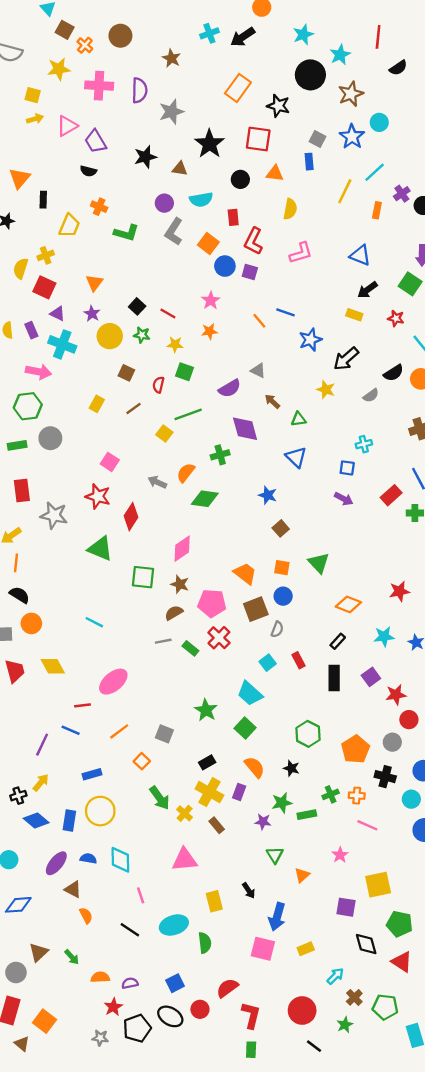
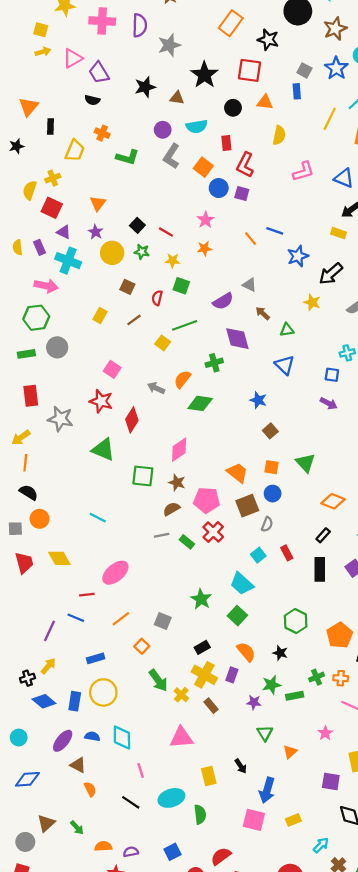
pink L-shape: (301, 253) -> (303, 172), moved

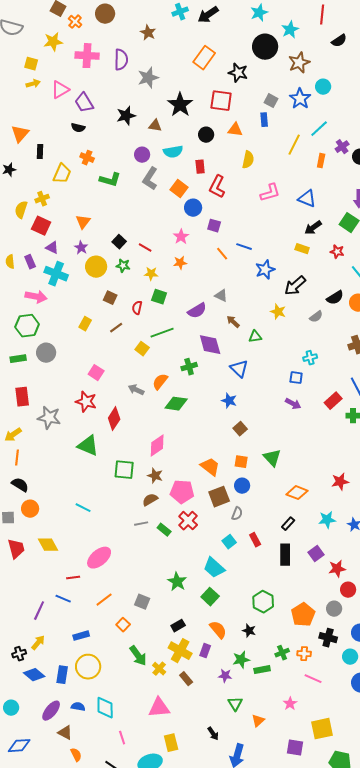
purple square: (242, 194) -> (214, 226), moved
blue triangle: (285, 365) -> (239, 369), moved
yellow rectangle: (209, 776) -> (171, 743), moved

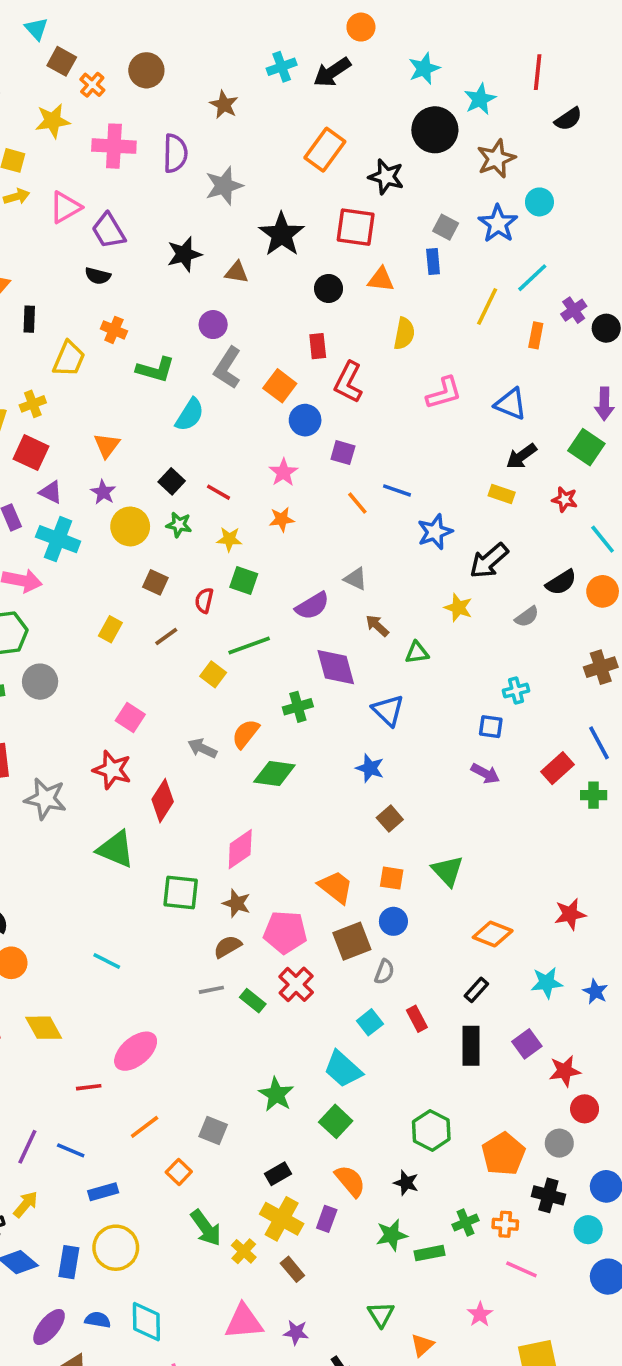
cyan semicircle: (173, 152) -> (190, 415), moved, turned -48
blue line: (63, 599) -> (71, 1150), moved
purple star: (225, 676) -> (296, 1332), moved

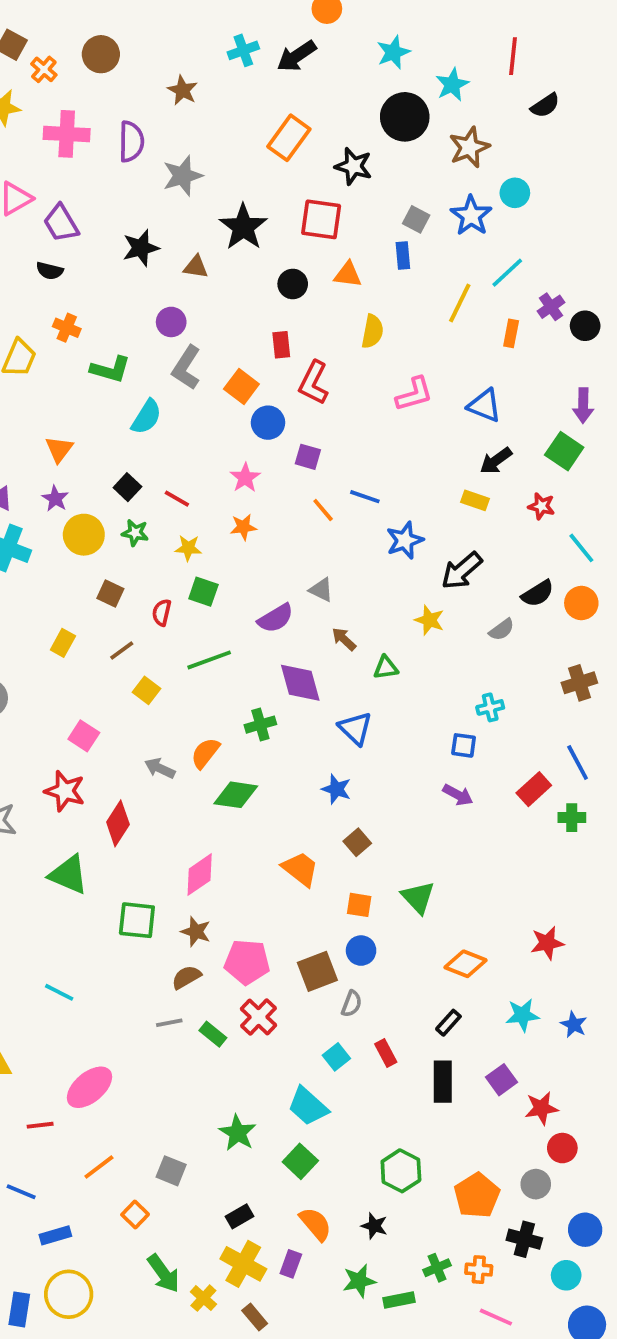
yellow square: (213, 674) -> (146, 690), moved
orange trapezoid: (336, 887) -> (300, 869), moved

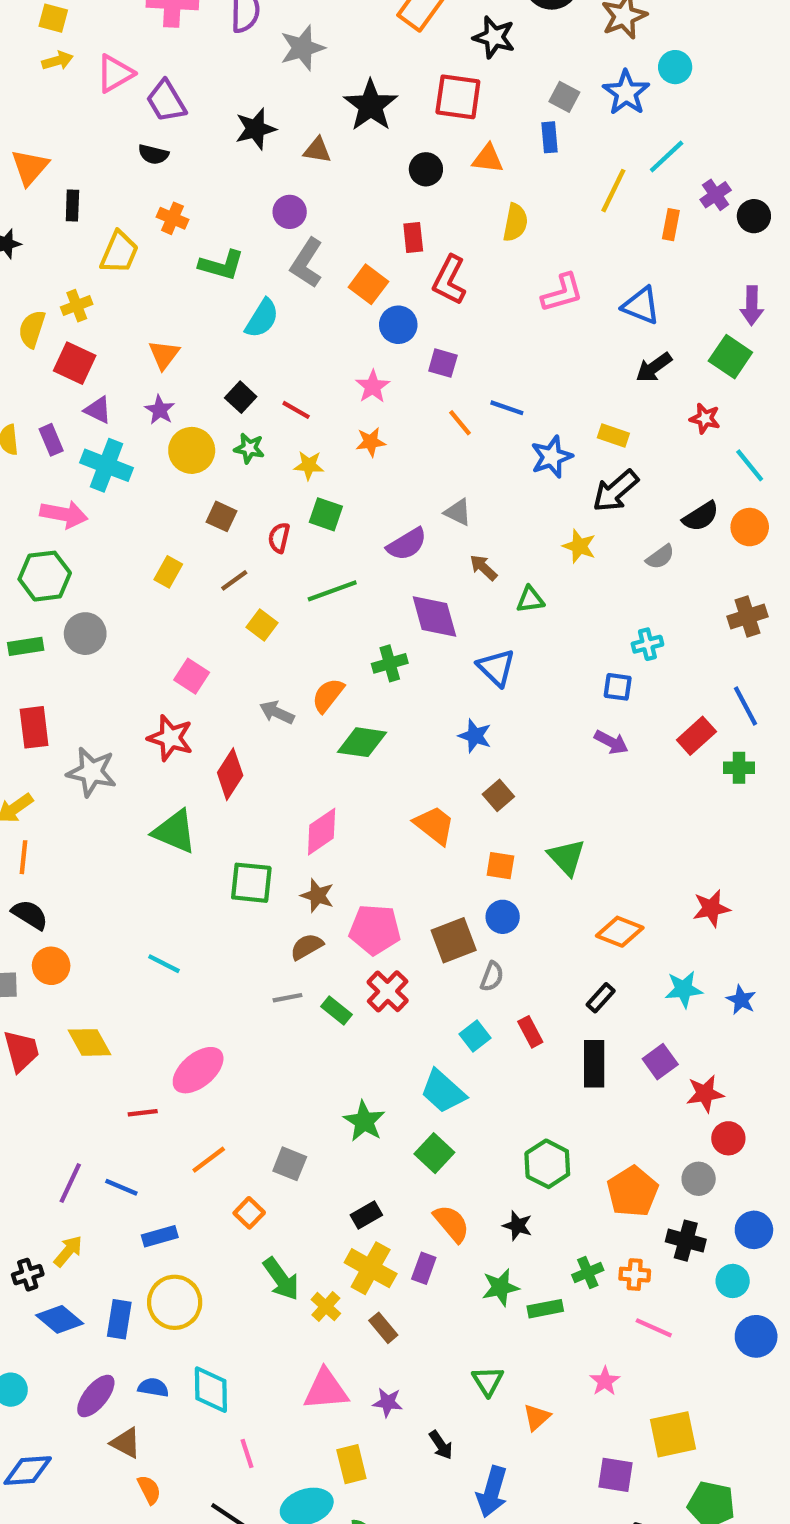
yellow rectangle: (475, 500) -> (613, 435), moved

